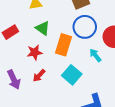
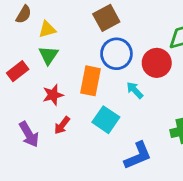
green triangle: (43, 28) -> (48, 55), moved, turned 35

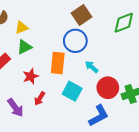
brown square: (106, 18) -> (81, 15), moved
green triangle: (48, 55) -> (24, 47), turned 35
red circle: (157, 63) -> (108, 88), moved

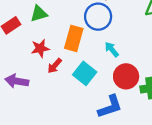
red arrow: (40, 99) -> (55, 66), moved
purple arrow: (15, 108) -> (17, 81), turned 126

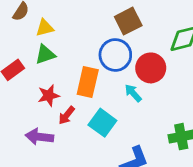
red circle: (126, 76) -> (151, 68), moved
purple arrow: (17, 81) -> (39, 137), moved

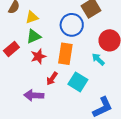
blue circle: (115, 55) -> (72, 25), moved
red star: (49, 95) -> (38, 56), moved

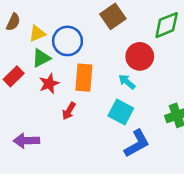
blue circle: (72, 25) -> (67, 41), moved
cyan square: (78, 82) -> (121, 112), moved
purple arrow: (34, 95) -> (26, 141), moved

